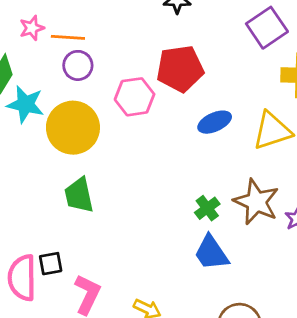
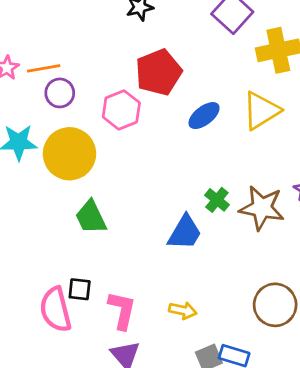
brown star: (256, 202) -> (262, 208), moved
blue trapezoid: (211, 253) -> (185, 233), moved, turned -102
black square: (51, 264) -> (80, 289), turned 30

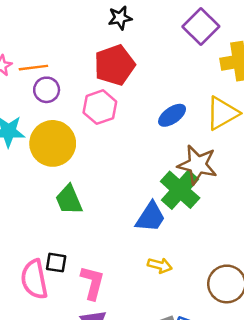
red pentagon: (159, 72) -> (115, 65), moved
green cross: (217, 200) -> (180, 190), size x1.8
brown star: (262, 208) -> (197, 165), moved
yellow arrow: (183, 310) -> (160, 265), moved

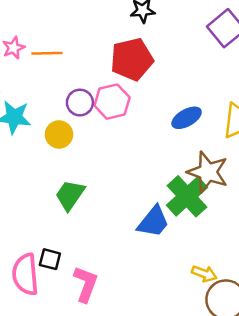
purple circle: (47, 90) -> (80, 103), moved
yellow circle: (53, 143) -> (59, 134), size x0.6
green trapezoid: (69, 200) -> (70, 195), turned 52
yellow arrow: (160, 265) -> (204, 274), moved

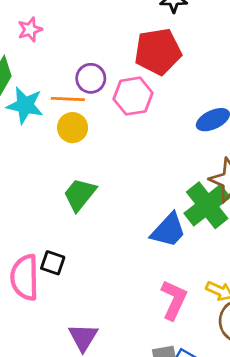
orange line: (47, 53) -> (68, 99), moved
purple circle: (80, 103) -> (91, 78), moved
pink L-shape: (86, 284) -> (174, 300), moved

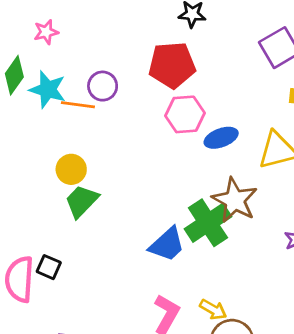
pink hexagon: (133, 96) -> (185, 114), moved
cyan star: (25, 105) -> (48, 90), moved
yellow circle: (73, 128) -> (71, 169), moved

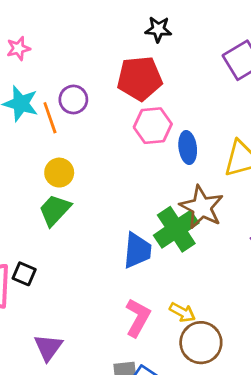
orange line: (78, 105) -> (50, 118), turned 64
blue ellipse: (221, 138) -> (188, 148), turned -76
yellow circle: (71, 169) -> (59, 173), moved
blue trapezoid: (167, 244) -> (137, 250), turned -42

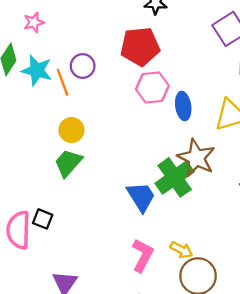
blue trapezoid: (137, 250) -> (141, 197), turned -36

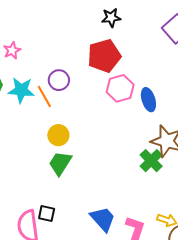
green cross: (175, 177) -> (151, 161), size x0.7
blue trapezoid: (141, 197) -> (103, 219), moved

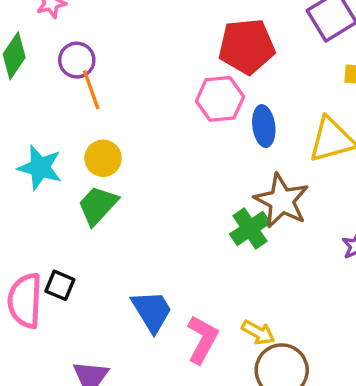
red pentagon: (104, 56) -> (247, 46), moved
purple circle: (59, 80) -> (77, 60), moved
cyan star: (21, 90) -> (40, 168), moved

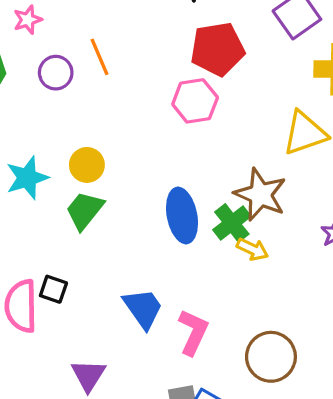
orange line: (91, 90) -> (99, 57), moved
blue ellipse: (264, 126) -> (182, 215), moved, size x1.4
cyan star: (40, 168) -> (27, 178), turned -30
yellow arrow: (258, 332) -> (252, 249), moved

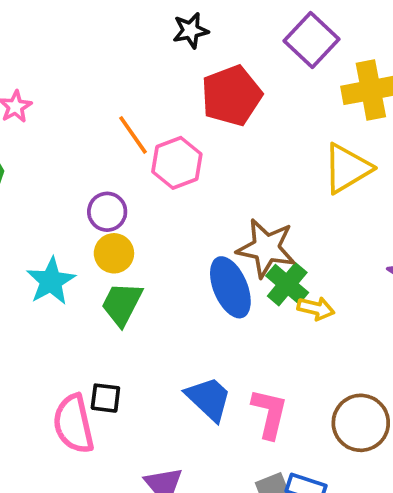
orange line: (99, 57) -> (133, 135), moved
purple circle: (56, 73) -> (107, 212), moved
pink hexagon: (195, 101) -> (177, 163), moved
brown star: (260, 195) -> (266, 248), moved

